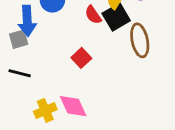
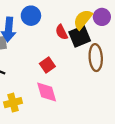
pink diamond: (73, 106) -> (47, 92), moved

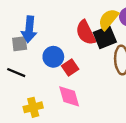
blue circle: (31, 16) -> (53, 57), moved
red semicircle: (62, 32) -> (86, 33), size x1.5

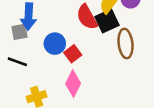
pink diamond: (69, 96) -> (73, 84), turned 45

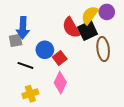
black line: (17, 62) -> (25, 65), moved

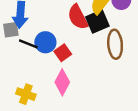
black line: (25, 65) -> (28, 44), moved
yellow cross: (30, 94) -> (26, 94), turned 35

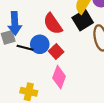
red semicircle: (78, 17) -> (53, 24), moved

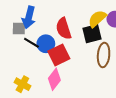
red square: (56, 52) -> (59, 55), size x1.5

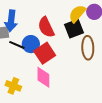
pink diamond: (54, 79) -> (43, 77), turned -30

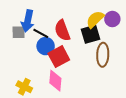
black line: (17, 45) -> (41, 33), moved

